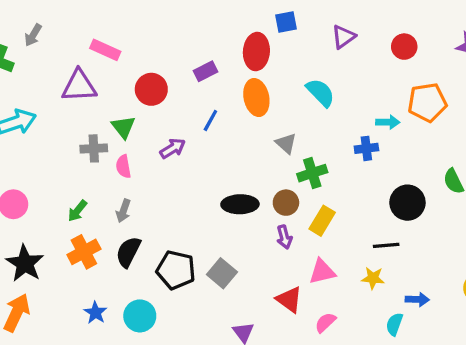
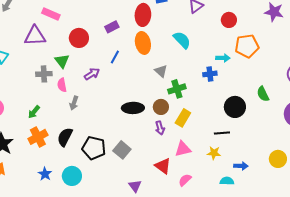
red circle: (404, 47) -> (229, 20), moved
gray arrow: (123, 211) -> (74, 103), moved
cyan semicircle: (394, 324) -> (227, 181), turned 72

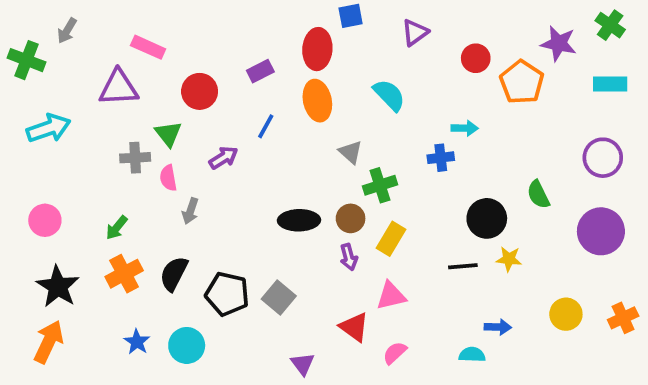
orange pentagon: (247, 46) -> (522, 82), moved, turned -30
yellow star: (214, 153) -> (509, 259), moved

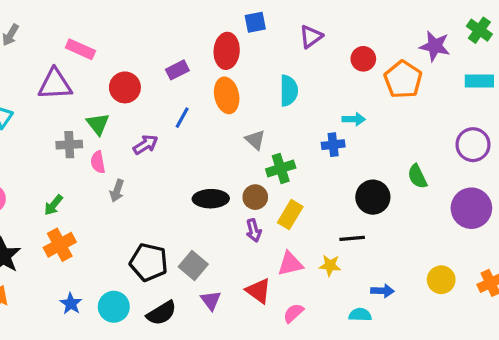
cyan semicircle: (389, 95) -> (289, 91), turned 44
yellow star: (509, 259) -> (330, 265), moved
black semicircle: (174, 274) -> (161, 313), moved, turned -148
purple triangle: (303, 364) -> (211, 300), moved

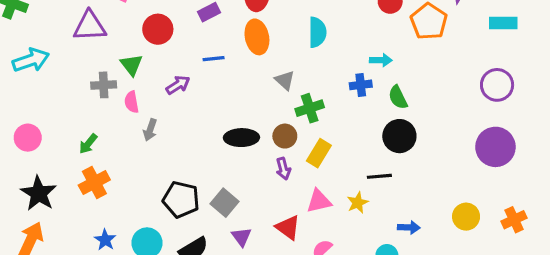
blue line: (182, 118) -> (214, 59), turned 55
green semicircle: (417, 176) -> (398, 97), moved
yellow star: (330, 265) -> (358, 203), turned -30

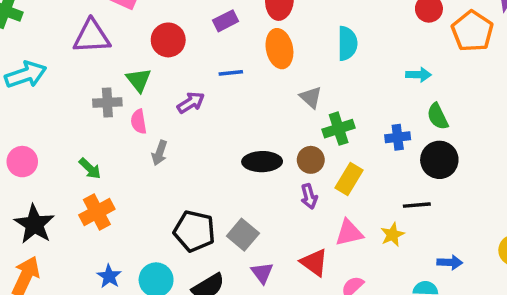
blue cross: (361, 85) -> (398, 137), moved
green arrow: (88, 144) -> (90, 169), turned -85

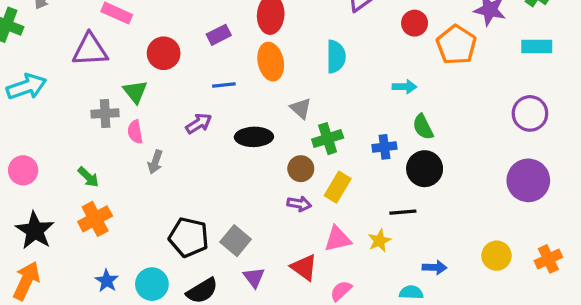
purple arrow: (191, 103) -> (199, 123), moved
black ellipse: (262, 162) -> (254, 137), moved
purple arrow: (309, 196) -> (299, 204), turned -65

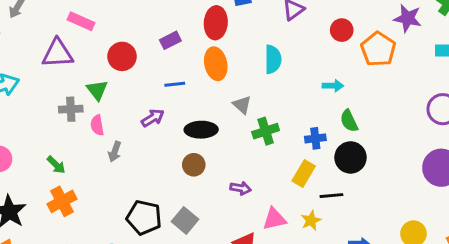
brown circle: (301, 169) -> (194, 165), moved
yellow rectangle: (338, 187) -> (304, 174), moved

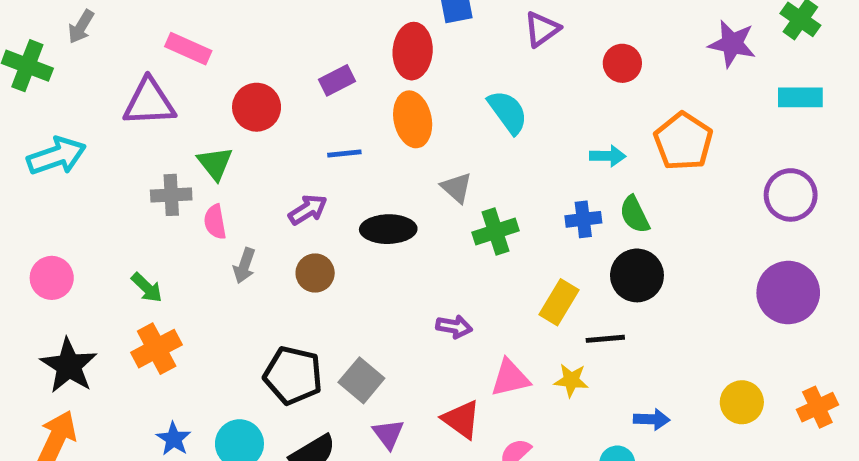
orange pentagon: (378, 49) -> (683, 141), moved
cyan semicircle: (273, 59) -> (508, 112), turned -36
blue cross: (315, 138) -> (583, 219), moved
brown circle: (194, 165) -> (315, 273), moved
yellow star: (311, 220) -> (571, 380), turned 30

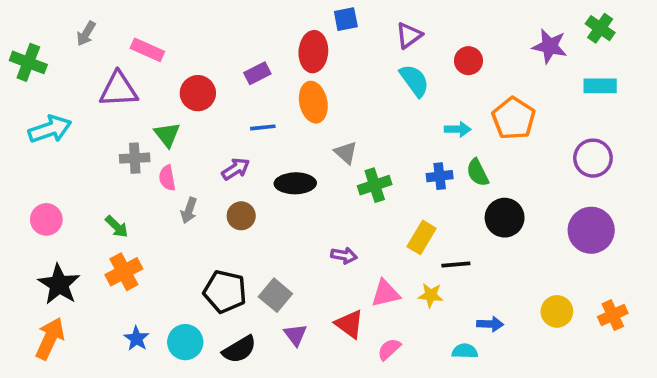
gray arrow: (81, 27) -> (86, 34), moved
cyan semicircle: (508, 112) -> (414, 81), moved
black circle: (637, 275) -> (505, 218), moved

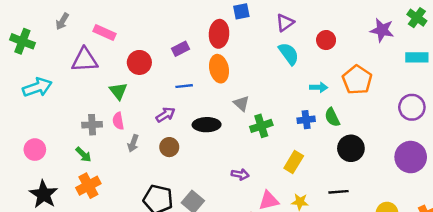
gray cross: (135, 158) -> (92, 125), moved
black line: (456, 265) -> (338, 192), moved

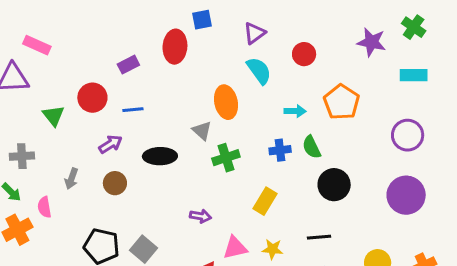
red circle: (139, 62) -> (92, 98), moved
orange ellipse: (219, 69) -> (226, 102), moved
pink semicircle: (118, 121) -> (44, 207), moved

